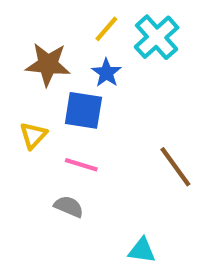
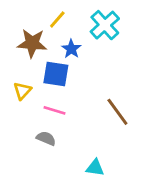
yellow line: (106, 29) -> (57, 19), moved

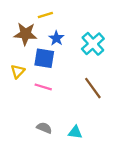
yellow line: (57, 19) -> (45, 15), turned 32
cyan cross: (105, 25) -> (93, 44), moved
gray semicircle: (46, 138) -> (44, 128), moved

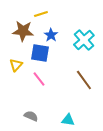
pink line: (43, 87) -> (39, 79), turned 35
gray semicircle: (44, 128) -> (31, 116), moved

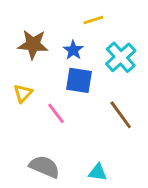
yellow line: (41, 14) -> (93, 20), moved
blue square: (40, 53) -> (79, 80), moved
gray semicircle: (31, 116) -> (44, 167), size x1.5

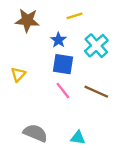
brown star: (33, 44) -> (27, 20), moved
pink line: (56, 113) -> (63, 91), moved
brown line: (121, 115) -> (96, 92), turned -30

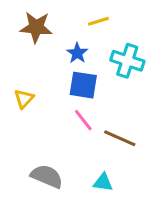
cyan cross: (96, 46) -> (127, 61), turned -30
brown line: (96, 92) -> (120, 138), moved

